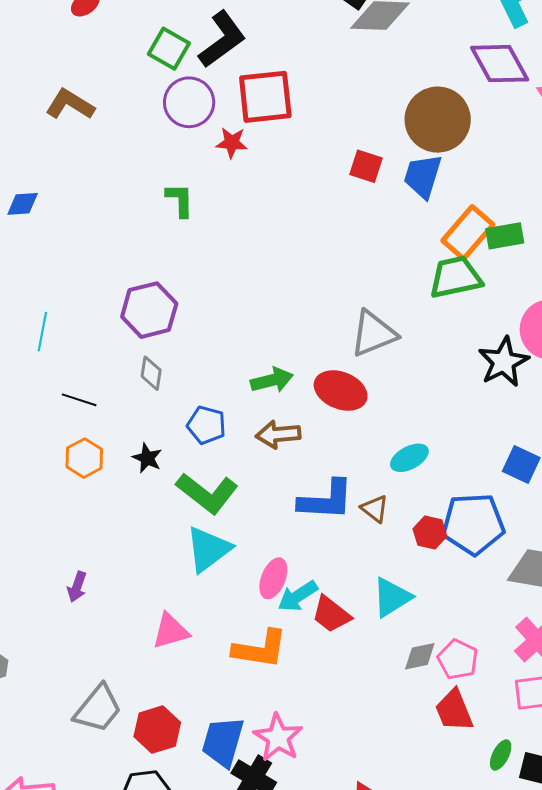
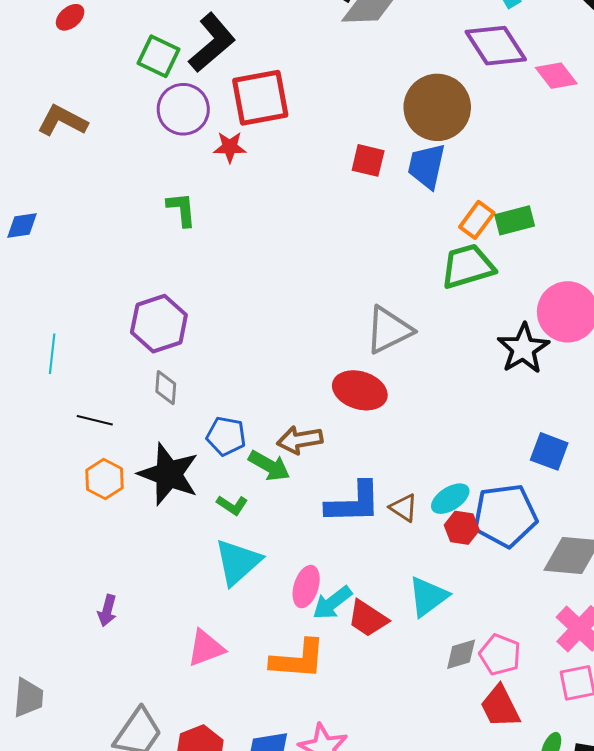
orange rectangle: (468, 233) -> (477, 220), size x0.7
green arrow: (272, 380) -> (269, 466), moved, turned 48
black star: (147, 458) -> (169, 474), size x2.0
cyan ellipse: (409, 458) -> (450, 499), moved
green L-shape: (207, 493) -> (232, 505), size x0.5

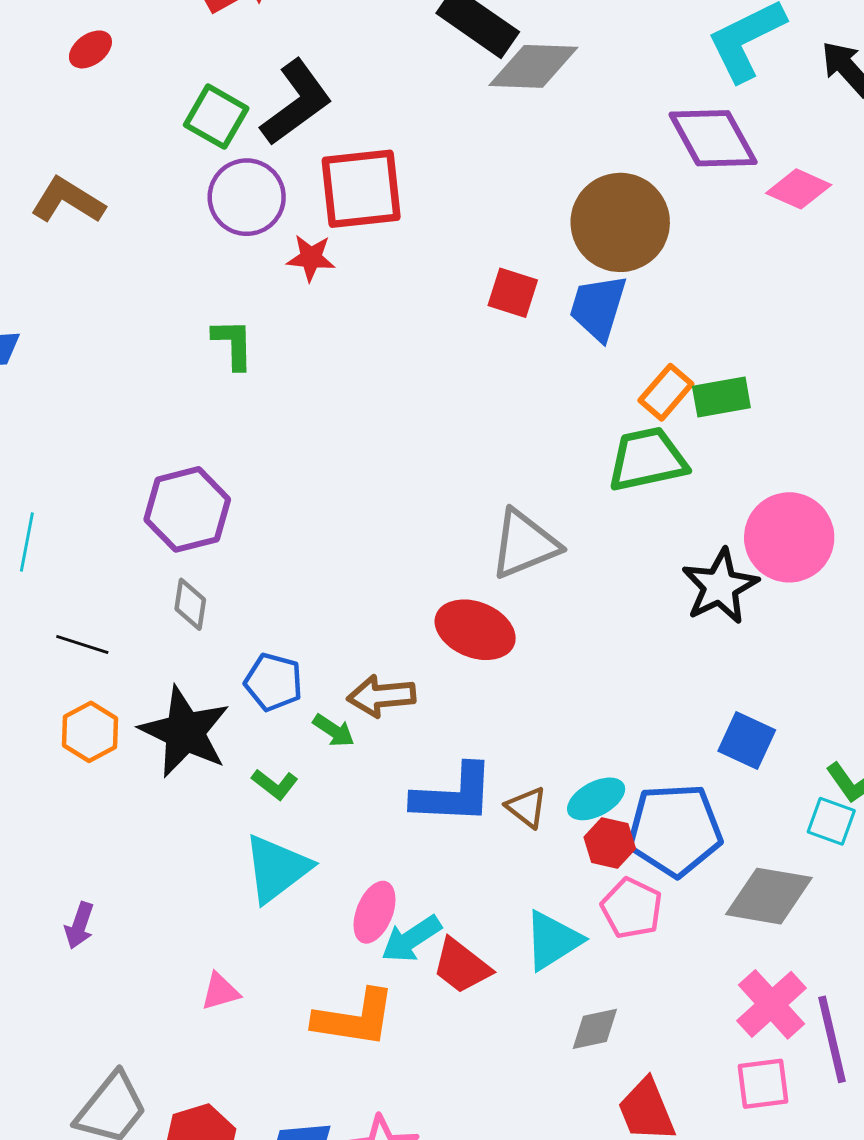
pink diamond: (556, 76) -> (799, 189), turned -33
green arrow: (269, 466) -> (334, 731), size x0.7
pink triangle: (206, 648) -> (220, 992), size x0.7
pink pentagon: (500, 655) -> (632, 908), moved

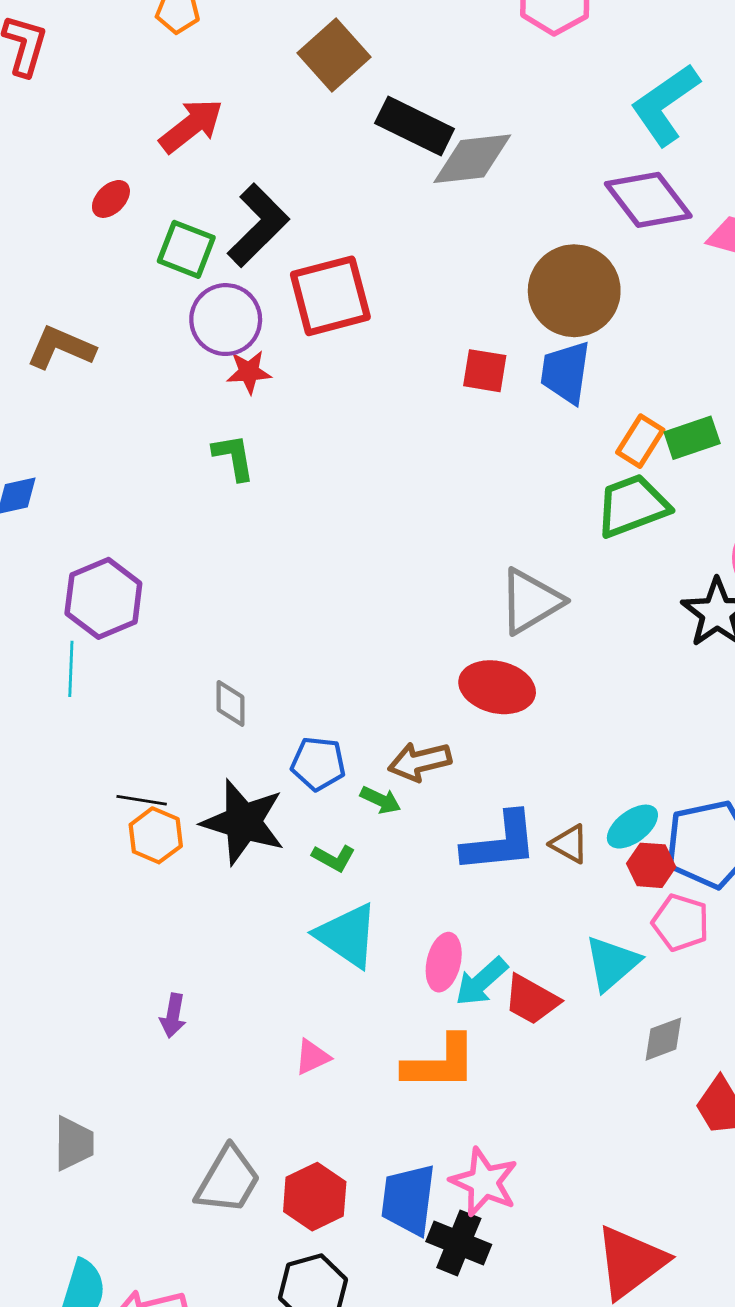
red ellipse: (90, 49) -> (111, 199), moved
red star: (311, 258) -> (249, 372), moved
purple hexagon: (187, 509) -> (103, 598), moved
black line: (82, 644) -> (142, 800), moved
cyan triangle: (277, 869) -> (347, 935), turned -40

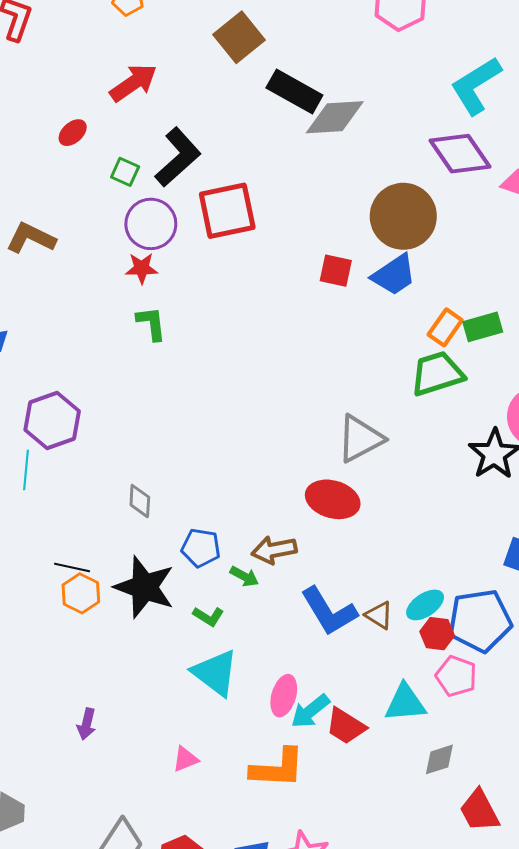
green square: (186, 249) -> (125, 172), size x0.7
red star: (249, 372) -> (142, 268), moved
blue trapezoid: (566, 372) -> (394, 275), turned -135
blue L-shape: (500, 842) -> (329, 611), turned 62
cyan triangle: (612, 963) -> (405, 703), turned 33

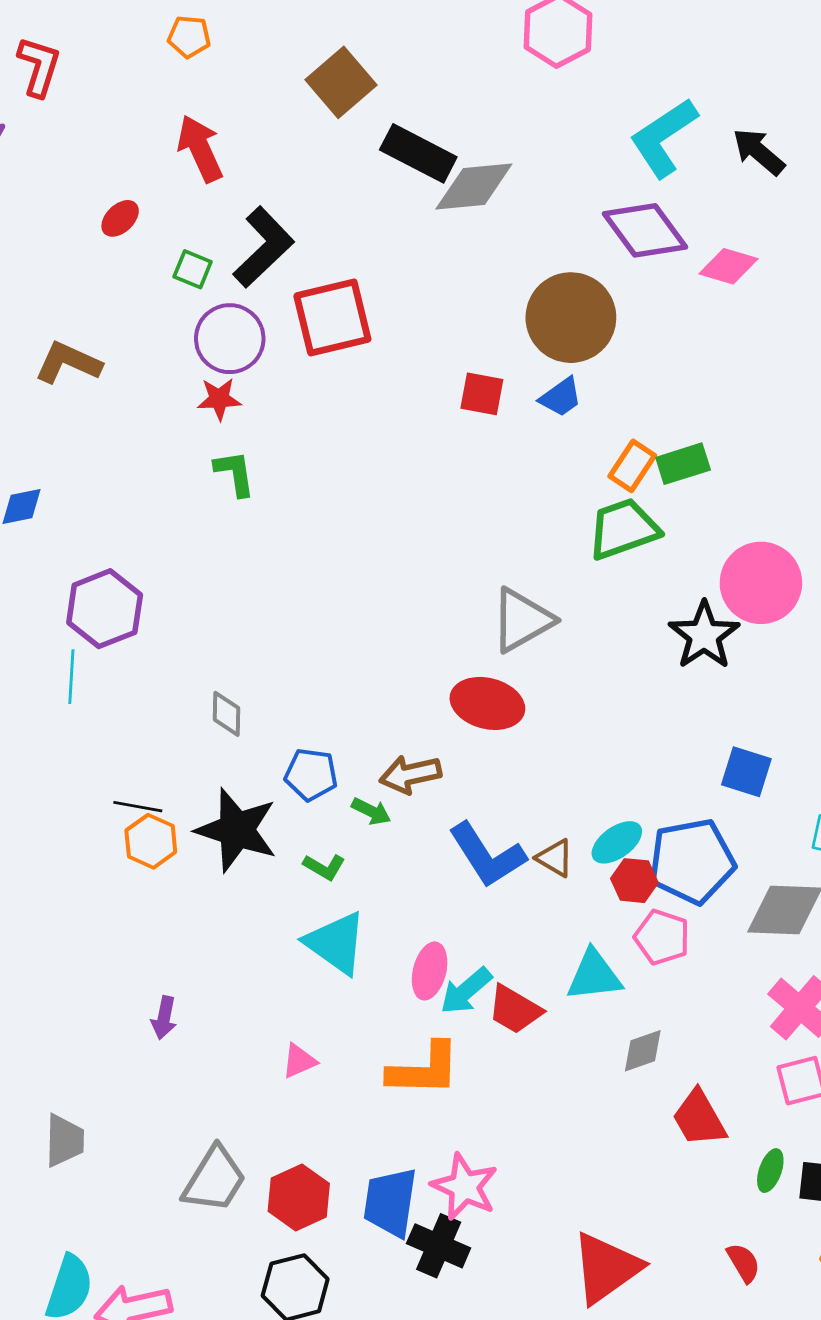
red arrow: (133, 83) -> (200, 149), turned -78
blue trapezoid: (394, 275) -> (561, 397), size x0.7

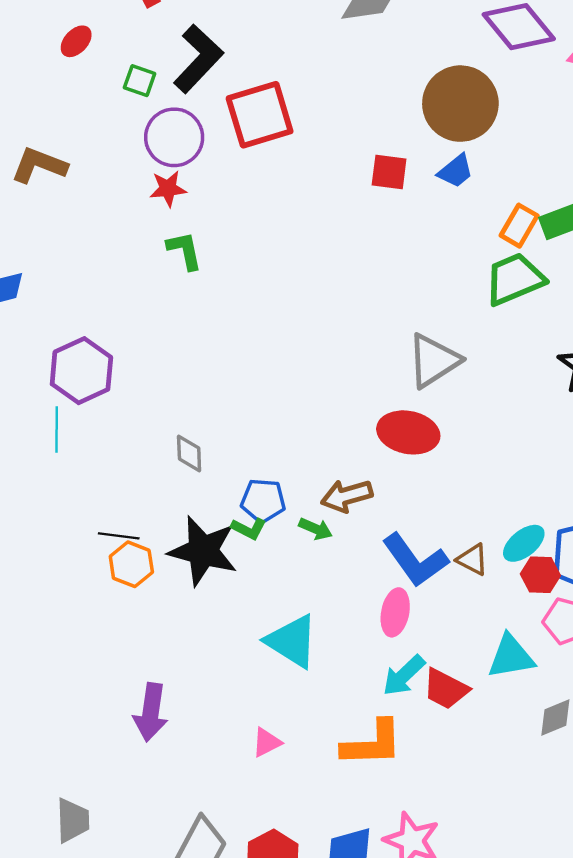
green L-shape: (324, 867) -> (249, 529), moved
pink ellipse: (430, 971) -> (395, 612), moved
purple arrow: (164, 1018) -> (151, 712), size x1.6

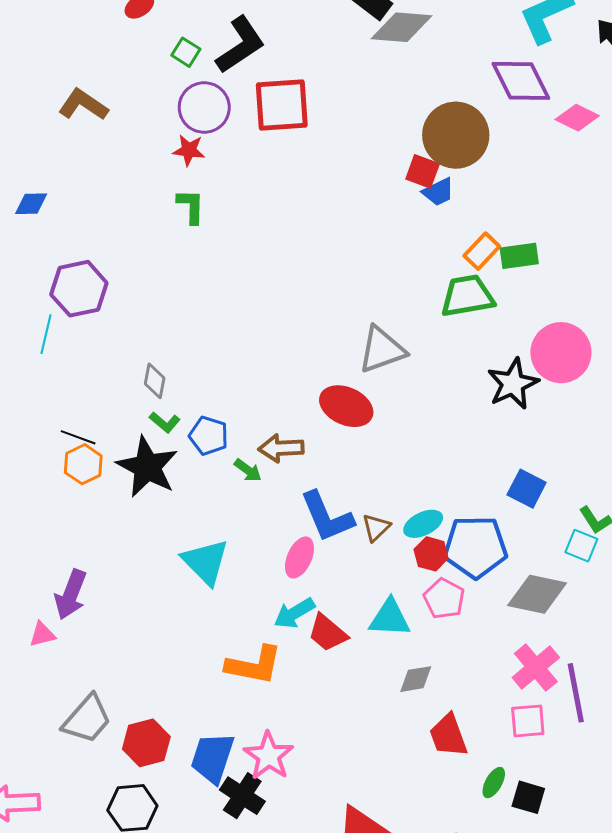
red square: (389, 172) -> (423, 171), moved
green L-shape: (249, 529) -> (165, 422), moved
brown triangle: (472, 559) -> (376, 527), turned 36
pink triangle: (267, 742) -> (42, 634), moved

